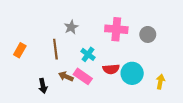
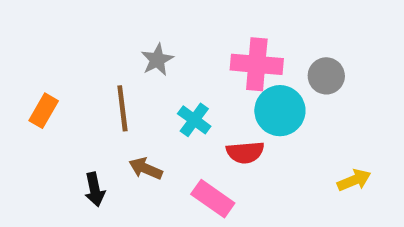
cyan circle: (132, 73) -> (280, 111), moved
pink rectangle: (83, 76) -> (213, 199), moved
yellow arrow: (160, 82) -> (354, 180), turned 56

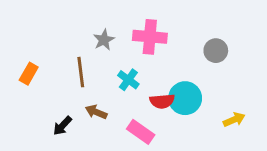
pink cross: (257, 64) -> (150, 37), moved
cyan circle: (280, 111) -> (185, 98), moved
black arrow: (95, 189) -> (62, 126), turned 55

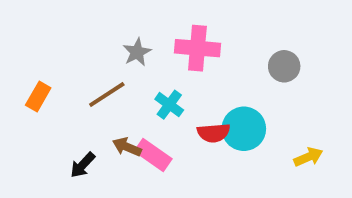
brown line: (81, 72) -> (107, 95), turned 64
pink rectangle: (141, 132) -> (153, 155), moved

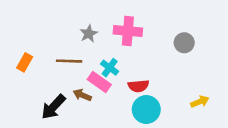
brown line: (107, 95) -> (69, 61), turned 35
cyan circle: (244, 129) -> (146, 109), moved
pink rectangle: (153, 155) -> (99, 82), moved
black arrow: (83, 165) -> (53, 107), size x1.5

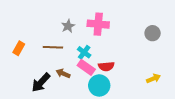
gray circle: (184, 43) -> (153, 33), moved
pink rectangle: (99, 82) -> (86, 67), moved
cyan circle: (146, 109) -> (99, 85), moved

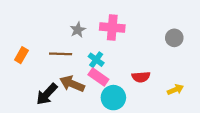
red semicircle: (106, 66) -> (141, 77), moved
brown arrow: (63, 73) -> (72, 84), size x1.5

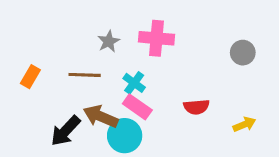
cyan circle: (113, 98) -> (125, 136), moved

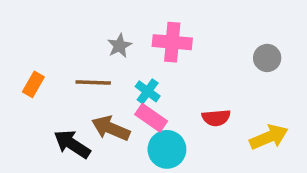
yellow arrow: (244, 124) -> (269, 137), size x1.5
black arrow: (65, 131) -> (72, 144), turned 80
cyan circle: (125, 136) -> (167, 149), moved

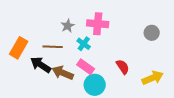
orange rectangle: (33, 84) -> (19, 48), size x1.5
cyan cross: (148, 91) -> (84, 44), moved
red semicircle: (216, 118) -> (123, 67), turned -119
black arrow: (72, 144) -> (41, 65), moved

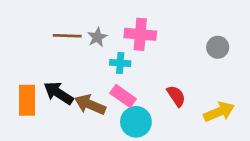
cyan cross: (84, 44) -> (120, 63), turned -32
brown line: (53, 47) -> (67, 36), moved
orange rectangle: (19, 48) -> (27, 100), moved, turned -30

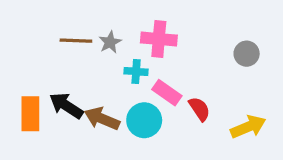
pink rectangle: (123, 96) -> (167, 93), moved
cyan circle: (136, 122) -> (144, 120), moved

